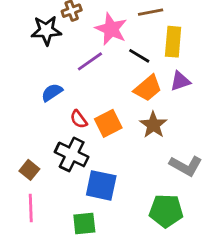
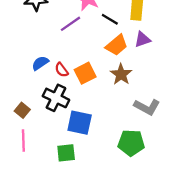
blue semicircle: (52, 92) -> (40, 63), moved

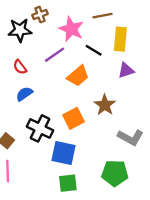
orange trapezoid: (117, 45) -> (78, 76), moved
red semicircle: (62, 70) -> (20, 67), moved
orange square: (85, 73) -> (74, 118), moved
green square: (66, 153) -> (68, 183), moved

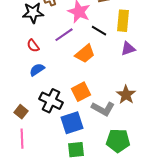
brown star: (105, 105) -> (126, 95), moved
gray L-shape: (130, 137) -> (103, 109), moved
blue square: (63, 153) -> (72, 123), turned -30

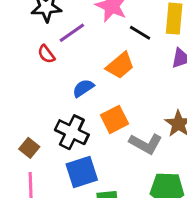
purple line: (64, 35) -> (72, 33), moved
blue semicircle: (37, 70) -> (83, 88), moved
blue square: (72, 123) -> (82, 172), moved

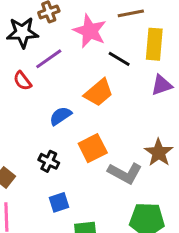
black cross: (72, 132) -> (49, 161), size x0.6
blue square: (82, 172) -> (59, 202), size x0.6

